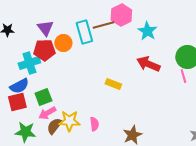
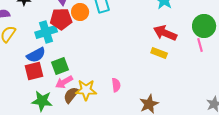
yellow rectangle: (113, 84) -> (159, 53), moved
pink semicircle: (94, 124) -> (116, 85), moved

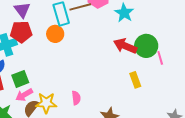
orange circle: (80, 12) -> (55, 34), moved
green circle: (204, 26) -> (146, 46), moved
yellow rectangle: (159, 53) -> (135, 80), moved, turned 49

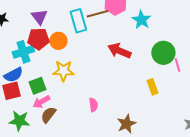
orange circle: (55, 34) -> (58, 41), moved
red arrow: (125, 46) -> (119, 51), moved
yellow star: (46, 103) -> (63, 71), moved

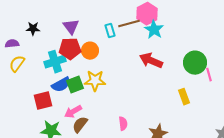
cyan star: (141, 20) -> (154, 30), moved
cyan rectangle: (78, 21) -> (110, 31), size x0.6
blue semicircle: (13, 75) -> (61, 85), moved
green square: (37, 86) -> (75, 85), moved
pink semicircle: (93, 105) -> (123, 124), moved

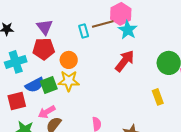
orange circle: (90, 51) -> (69, 60), moved
red arrow: (151, 61) -> (125, 61), turned 105
cyan cross: (55, 62) -> (16, 62), moved

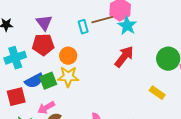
yellow rectangle: (158, 97) -> (157, 93), turned -35

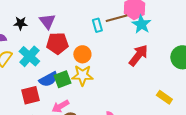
purple triangle: (44, 23) -> (47, 21), moved
cyan cross: (15, 58) -> (29, 56), turned -30
yellow rectangle: (157, 93) -> (164, 97), moved

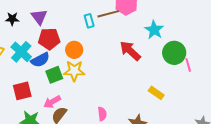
cyan star: (141, 24) -> (154, 30), moved
red arrow: (138, 55) -> (130, 51), turned -85
blue semicircle: (48, 79) -> (40, 60), moved

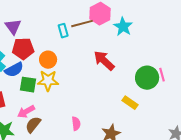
cyan star: (154, 30) -> (123, 27), moved
green circle: (174, 53) -> (147, 78), moved
green square: (54, 75) -> (28, 85), turned 30

